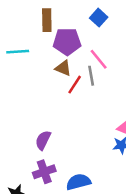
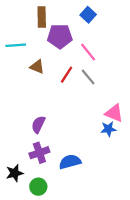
brown triangle: (63, 68) -> (37, 67), moved
gray line: (91, 76) -> (88, 77), moved, turned -30

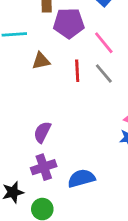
brown triangle: (37, 67) -> (41, 61), turned -35
red line: (67, 75) -> (77, 71), turned -36

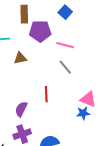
pink line: (104, 43) -> (65, 45), turned -36
red line: (77, 71) -> (46, 94), moved

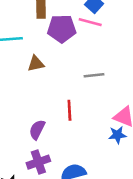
pink line: (65, 45) -> (90, 22), moved
gray line: (65, 67) -> (94, 75), turned -56

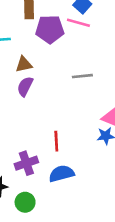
red line: (69, 110) -> (56, 141), moved
purple semicircle: (37, 130) -> (25, 86), moved

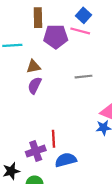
red line: (56, 141) -> (53, 139), moved

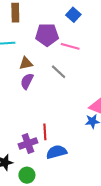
brown rectangle: (38, 18) -> (15, 13), moved
pink line: (80, 31) -> (70, 46), moved
gray line: (84, 77) -> (59, 72), moved, turned 49

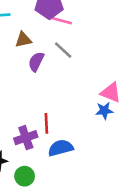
pink line: (70, 46) -> (61, 20), moved
purple semicircle: (27, 81) -> (36, 62), moved

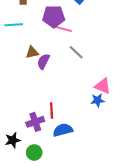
brown triangle: (23, 40) -> (32, 52), moved
gray line: (63, 50) -> (76, 52), moved

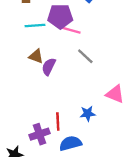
cyan line: (14, 25) -> (35, 25), moved
brown triangle: (32, 52) -> (36, 56), turned 32
blue star: (98, 100) -> (88, 114), moved

